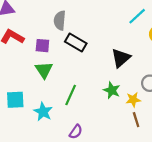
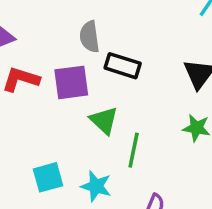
purple square: (42, 46) -> (71, 82), size x1.5
green triangle: (44, 70) -> (104, 120), moved

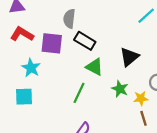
green triangle: (104, 120) -> (94, 67), moved, turned -30
cyan star: (96, 186) -> (31, 68), moved

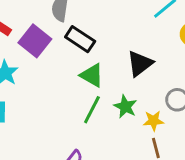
purple square: (52, 43) -> (35, 41), turned 30
green line: (79, 93) -> (92, 110), moved

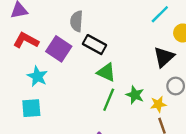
black triangle: (140, 63) -> (164, 57), moved

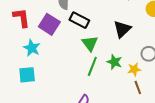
red L-shape: (26, 40) -> (21, 18), turned 55
black triangle: (164, 57) -> (122, 29), moved
green triangle: (106, 72) -> (90, 43), turned 30

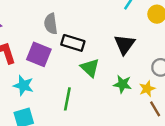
green line: (92, 66) -> (67, 99), moved

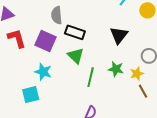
green triangle: (90, 68) -> (76, 56), moved
cyan star: (23, 86) -> (43, 72), moved
green line: (67, 99) -> (91, 77), moved

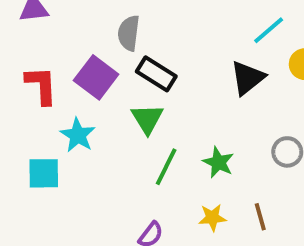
black triangle: (119, 35) -> (247, 78), moved
red L-shape: (17, 38) -> (41, 85), moved
yellow star: (137, 74) -> (212, 218), moved

